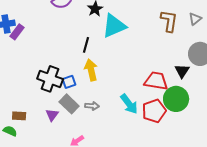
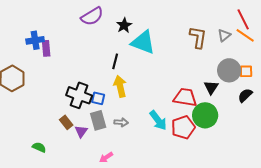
cyan triangle: (114, 26) -> (143, 42), turned 44
purple rectangle: (17, 32) -> (46, 48), turned -42
blue square: (69, 82) -> (98, 98), turned 32
gray rectangle: (69, 104) -> (98, 120), turned 30
brown rectangle: (19, 116) -> (66, 122), moved, turned 48

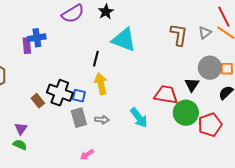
black star: (124, 25) -> (106, 12), moved
blue cross: (35, 40) -> (37, 38), moved
brown rectangle: (66, 122) -> (38, 101), moved
red pentagon: (183, 127) -> (210, 125), moved
purple triangle: (81, 131) -> (21, 129), moved

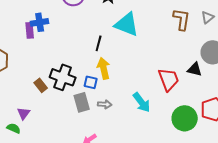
black triangle: (192, 85) -> (195, 69), turned -49
red trapezoid: (166, 95) -> (169, 79), turned 60
blue square: (79, 96) -> (91, 82), moved
green circle: (186, 113) -> (185, 118), moved
green semicircle: (20, 145) -> (14, 128), moved

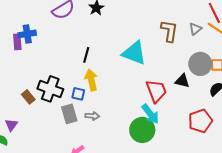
cyan triangle: (127, 24) -> (134, 53), moved
cyan arrow: (142, 102) -> (150, 114), moved
green circle: (185, 118) -> (142, 130), moved

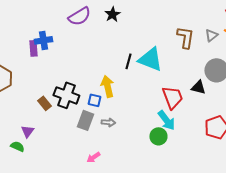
black line: (86, 55) -> (128, 61), moved
gray rectangle: (69, 114) -> (85, 120), turned 36
green circle: (142, 130) -> (158, 136), size x0.7

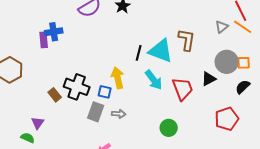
brown L-shape: (185, 37) -> (187, 40), moved
black triangle: (198, 87) -> (209, 79), turned -42
cyan arrow: (166, 120) -> (154, 80), moved

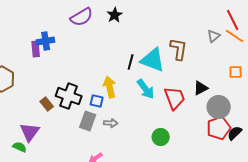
gray circle: (227, 62) -> (219, 107), moved
black semicircle: (243, 87) -> (235, 133), moved
purple triangle: (38, 123) -> (30, 132), size x1.5

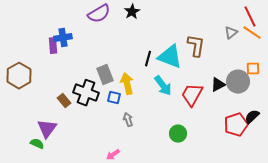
red trapezoid: (175, 98) -> (192, 95), turned -130
gray circle: (219, 107) -> (238, 82), moved
gray rectangle: (88, 121) -> (105, 75), moved, turned -42
gray arrow: (111, 123) -> (128, 120), turned -112
black semicircle: (235, 133) -> (252, 117), moved

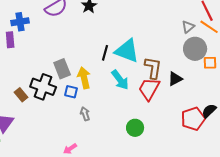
blue cross: (63, 38) -> (20, 22), moved
brown L-shape: (196, 46) -> (153, 68), moved
gray circle: (238, 82) -> (195, 49), moved

